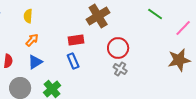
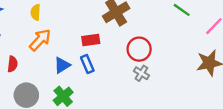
orange arrow: (32, 40) -> (40, 40), size x1.5
blue triangle: (35, 62) -> (62, 65), moved

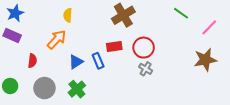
yellow semicircle: (36, 12) -> (68, 15), moved
red rectangle: (91, 40) -> (114, 47), moved

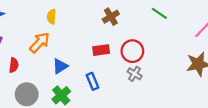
green line: (181, 13) -> (159, 13), moved
brown cross: (123, 15) -> (111, 17), size x0.7
blue rectangle: (98, 61) -> (92, 81), moved

